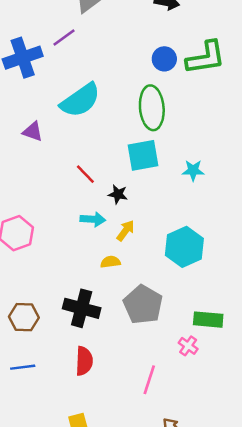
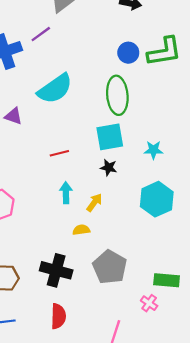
red line: (85, 174) -> (59, 153), turned -60
black star: (118, 194) -> (109, 168), moved
cyan arrow: (93, 219) -> (66, 193), turned -95
cyan hexagon: (184, 247) -> (157, 199), moved

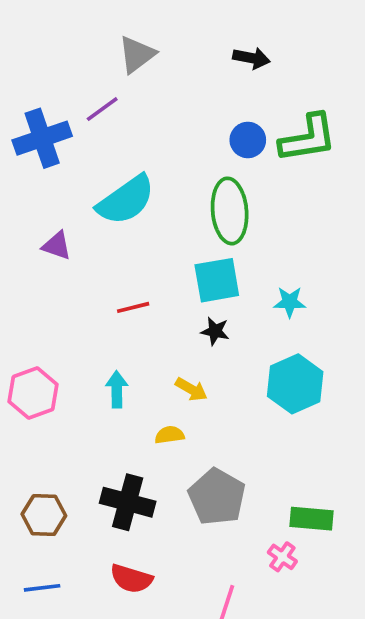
cyan arrow: (66, 193) -> (117, 389), moved
yellow arrow: (94, 203) -> (191, 389), turned 84
red semicircle: (58, 316) -> (131, 579), turned 105

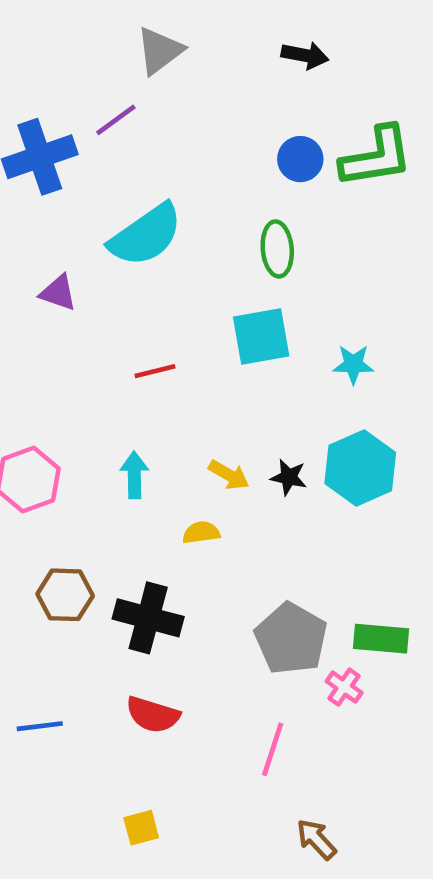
green ellipse: (230, 211) -> (277, 249), size x0.7
black star: (215, 331) -> (289, 477), moved
gray pentagon: (217, 497) -> (291, 639), moved
brown hexagon: (44, 515) -> (65, 595), moved

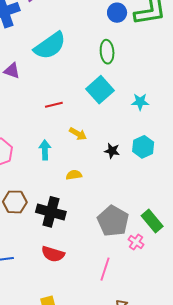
cyan square: (261, 337) -> (100, 90), turned -32
cyan hexagon: (360, 468) -> (143, 147), size x0.7
yellow arrow: (229, 475) -> (78, 134), moved
green rectangle: (381, 639) -> (152, 221), turned 45

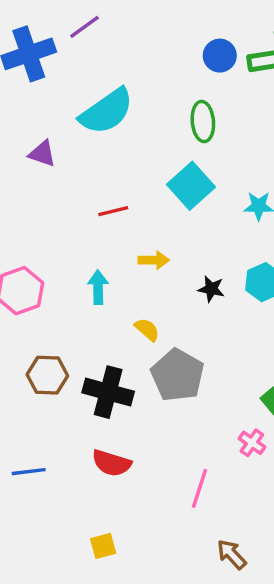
yellow arrow: (78, 134) -> (154, 260), turned -30
yellow semicircle: (74, 175) -> (147, 329), turned 49
gray pentagon: (113, 221) -> (178, 375), moved

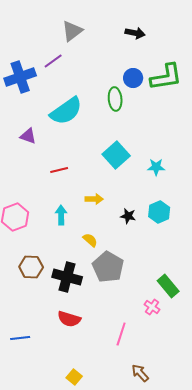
green ellipse: (203, 122) -> (115, 99), moved
red line: (113, 211) -> (59, 170), moved
blue line: (29, 472) -> (20, 338), moved
yellow square: (103, 546) -> (74, 377), moved, turned -35

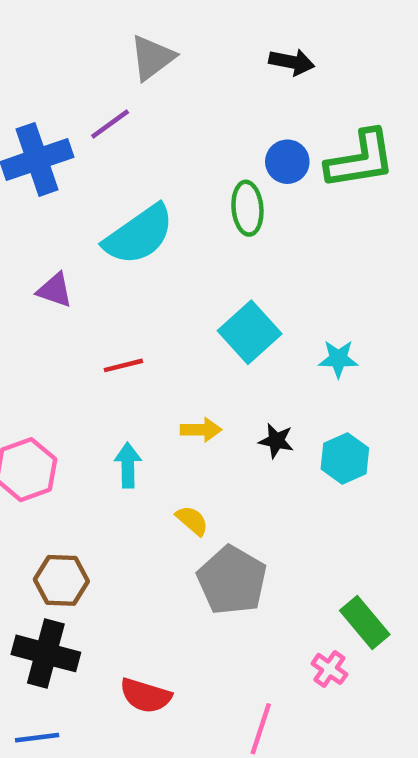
black star: (128, 216) -> (276, 441), moved
black cross: (67, 277) -> (46, 653), moved

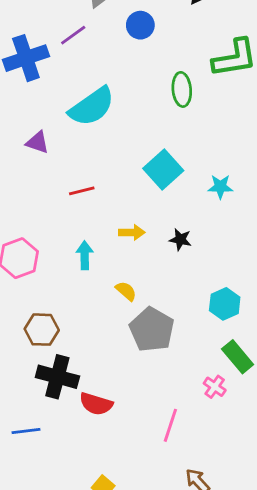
blue circle: (287, 162) -> (140, 25), moved
green ellipse: (247, 208) -> (182, 89), moved
cyan hexagon: (345, 458) -> (225, 304), moved
black cross: (46, 653) -> (57, 377), moved

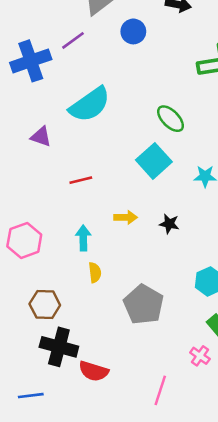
green ellipse: (182, 89) -> (170, 119), moved, turned -40
yellow semicircle: (126, 291) -> (95, 272), moved, turned 42

